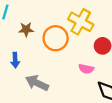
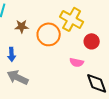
gray arrow: (37, 83) -> (18, 77), moved

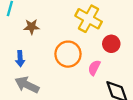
orange circle: (49, 34) -> (68, 54), moved
pink semicircle: (77, 62) -> (94, 68), turned 104

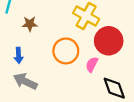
red circle: (111, 44) -> (109, 41), size x1.6

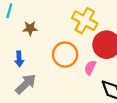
gray arrow: (25, 81) -> (26, 84), turned 110

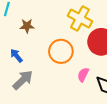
blue arrow: (19, 59) -> (16, 56), turned 144
pink semicircle: (90, 68) -> (83, 75), moved

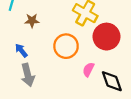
gray arrow: (23, 80) -> (28, 75), turned 120

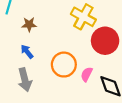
orange circle: (66, 46) -> (64, 65), moved
blue arrow: (21, 50) -> (27, 52), moved

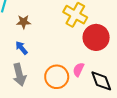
orange circle: (64, 65) -> (57, 77), moved

